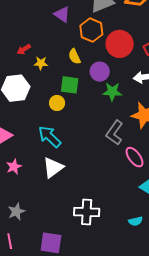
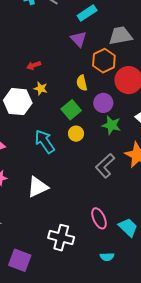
yellow star: (41, 63) -> (41, 89), moved
green square: (70, 85) -> (71, 110), turned 30
yellow circle: (57, 103) -> (76, 134), moved
cyan arrow: (50, 137) -> (45, 142), moved
pink ellipse: (134, 157) -> (99, 218), moved

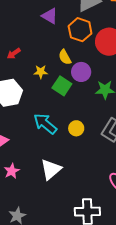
yellow star: (41, 89) -> (41, 72), moved
purple circle: (103, 103) -> (81, 72), moved
yellow circle: (76, 134) -> (76, 128), moved

